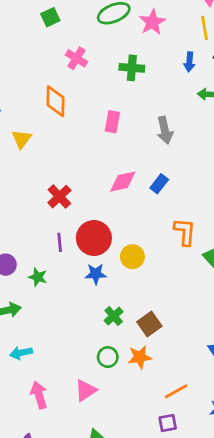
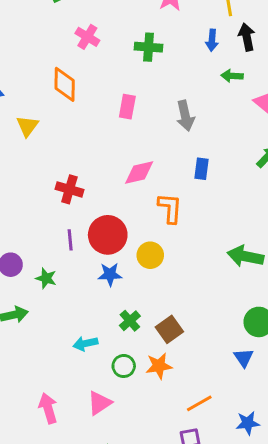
blue rectangle: (159, 184) -> (202, 169), moved, turned -30
red cross: (59, 197) -> (69, 189), turned -30
orange L-shape: (185, 232) -> (170, 208), moved
cyan arrow: (21, 353) -> (85, 344), moved

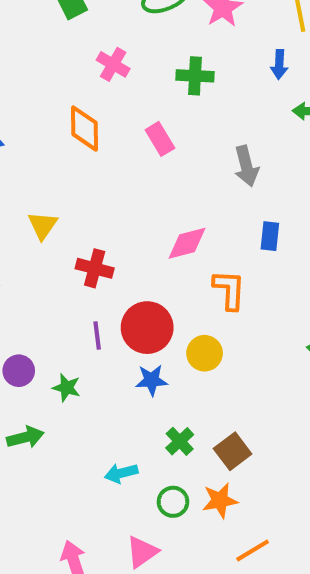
pink rectangle: (127, 107) -> (160, 139), moved, turned -40
yellow triangle: (27, 126) -> (43, 225), moved
orange line: (199, 403) -> (253, 551), moved

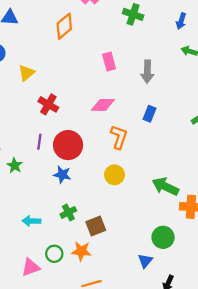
orange diamond: (84, 128) -> (64, 26), turned 35
pink rectangle: (160, 139) -> (109, 62), moved
yellow circle: (205, 353) -> (115, 175), moved
green circle: (173, 502) -> (54, 254), moved

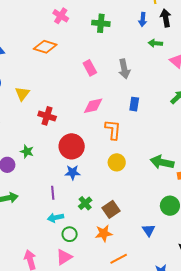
orange diamond: (64, 26) -> (45, 47), turned 70
purple line: (39, 142) -> (53, 193), moved
green star: (15, 166) -> (27, 151), moved
green circle: (54, 254) -> (70, 234), moved
blue triangle: (145, 261) -> (149, 230), moved

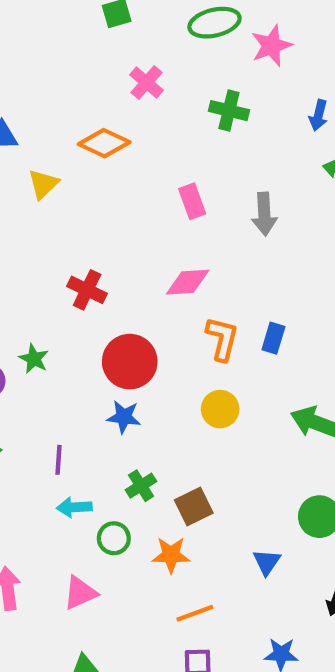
yellow triangle: (22, 94) -> (43, 184), moved
blue rectangle: (134, 104) -> (273, 338), moved
purple line: (53, 193) -> (59, 460), moved
green circle: (70, 234) -> (114, 538), moved

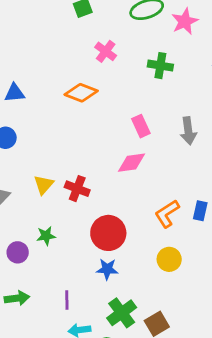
yellow triangle: (43, 184) -> (44, 185), moved
pink diamond: (188, 282) -> (131, 163), moved
orange L-shape: (222, 339) -> (167, 214), turned -132
green star: (34, 359) -> (46, 236), turned -30
green cross: (141, 486) -> (122, 313), size x1.5

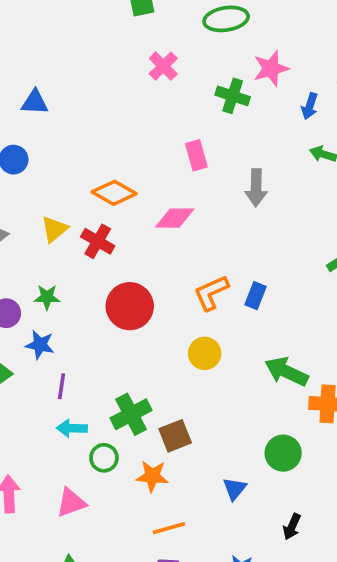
pink star: (185, 21) -> (271, 68), moved
orange diamond: (81, 93) -> (114, 193), moved
pink rectangle: (141, 126) -> (196, 155), moved
blue star: (107, 269) -> (40, 345), moved

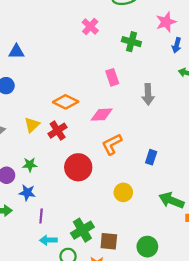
pink star: (271, 68) -> (166, 22), moved
red cross: (98, 241) -> (58, 131), turned 30
orange L-shape: (211, 293) -> (112, 144), moved
brown square: (175, 436) -> (109, 241), turned 30
green circle: (283, 453) -> (147, 247), moved

